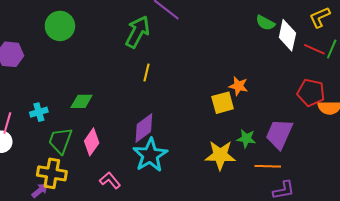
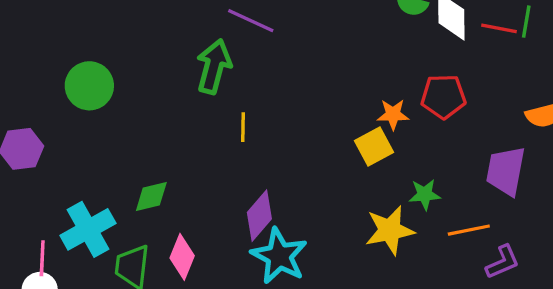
red pentagon: (311, 93) -> (443, 96), moved
cyan cross: (39, 112) -> (88, 229), size x1.8
purple trapezoid: (279, 134) -> (506, 171), moved

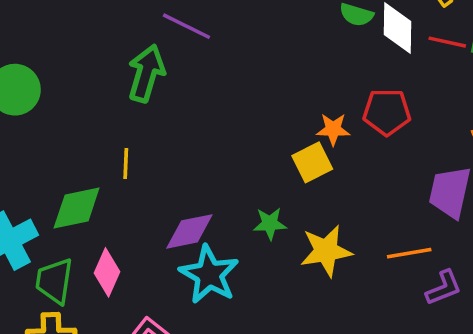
yellow line: (243, 127) -> (126, 163), moved
green star: (425, 194) -> (270, 224), moved
green diamond: (151, 197) -> (77, 208), size x1.4
purple diamond: (259, 216) -> (189, 231), turned 36

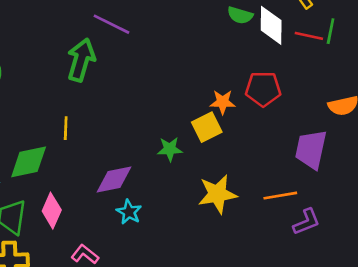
green star: (270, 224) -> (170, 149), moved
cyan star: (209, 274) -> (129, 212), size x0.6

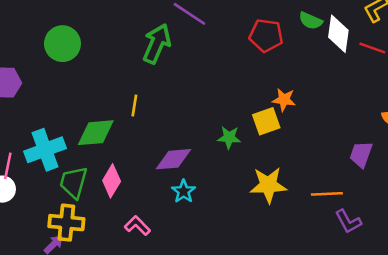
red pentagon: (263, 89) -> (266, 35), moved
purple trapezoid: (311, 149) -> (361, 154), size x0.7
purple L-shape: (306, 222) -> (348, 221), turned 76

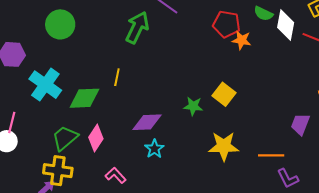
orange star: (284, 100) -> (242, 40), moved
yellow square: (266, 121) -> (224, 94), turned -35
cyan cross: (45, 150) -> (45, 85), moved, turned -36
green trapezoid: (74, 182) -> (65, 138), turned 32

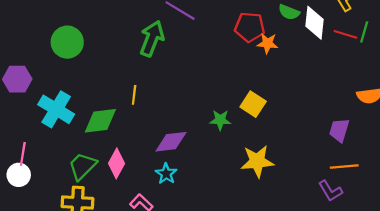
cyan star: (154, 149) -> (166, 174), moved
orange line: (271, 155) -> (344, 166), moved

